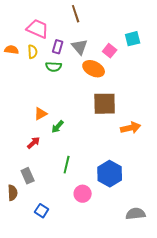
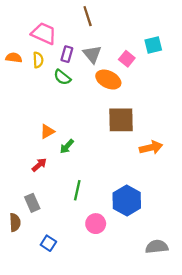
green semicircle: (54, 67) -> (62, 77), turned 35

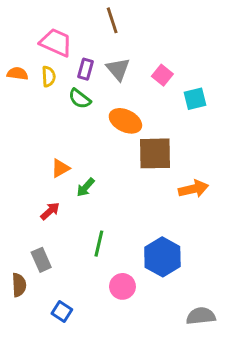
cyan square: (153, 45) -> (195, 99), moved
orange ellipse: (108, 80) -> (125, 121), moved

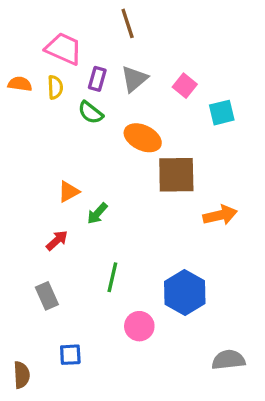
gray triangle: (118, 69) -> (134, 79), turned 30
brown semicircle: (19, 285) -> (22, 375), moved
blue square: (62, 312) -> (70, 355), turned -36

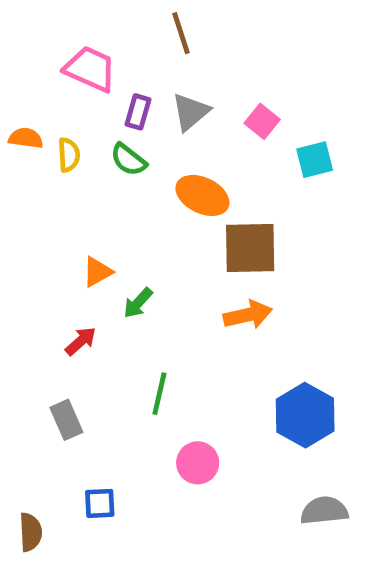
orange semicircle: (20, 84) -> (26, 138), moved
yellow semicircle: (55, 87) -> (69, 155), moved
orange arrow: (220, 215) -> (248, 315), moved
blue hexagon: (185, 293) -> (305, 415), moved

